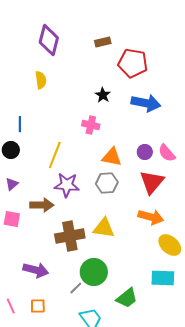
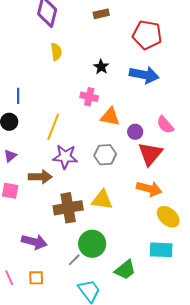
red pentagon: (133, 63) -> (147, 35), moved
yellow semicircle: (41, 80) -> (56, 52), moved
purple circle: (145, 152) -> (135, 132), moved
orange triangle: (112, 157) -> (110, 117), moved

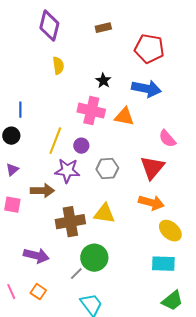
pink cross: (89, 97) -> (91, 111), size x1.5
orange triangle: (110, 117) -> (124, 117), moved
purple circle: (135, 132) -> (81, 146), moved
green trapezoid: (125, 270) -> (172, 301), moved
orange square: (36, 278) -> (38, 292), turned 35

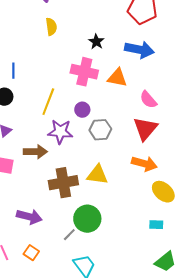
pink semicircle: (167, 139) -> (148, 100), moved
purple circle: (81, 146) -> (82, 110), moved
cyan rectangle: (163, 264) -> (156, 225), size x0.6

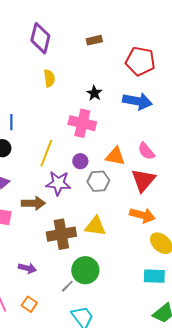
orange triangle: (117, 78) -> (115, 156), moved
purple arrow: (29, 217) -> (27, 268), size x0.7
cyan rectangle: (156, 225) -> (154, 276), size x1.5

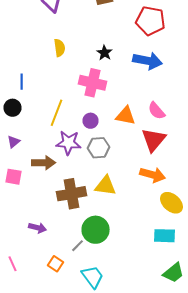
yellow semicircle: (49, 78) -> (60, 48), moved
gray hexagon: (98, 181) -> (98, 148), moved
orange square: (29, 304) -> (56, 264), moved

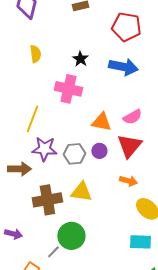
pink semicircle: (156, 111) -> (132, 117), turned -78
purple circle: (90, 121) -> (99, 151), moved
orange arrow: (152, 175) -> (128, 181), size x0.7

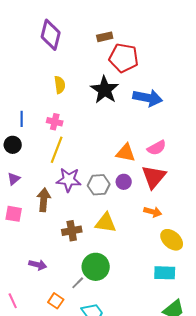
red pentagon: (126, 27) -> (124, 58), moved
black star: (80, 59) -> (105, 90), size x1.8
pink cross: (68, 89) -> (55, 122), moved, size x0.6
brown arrow: (19, 169) -> (44, 200), turned -85
brown cross: (47, 200) -> (72, 231), size x0.7

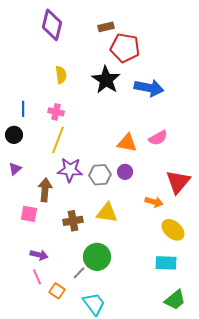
red triangle: (154, 177) -> (178, 182), moved
pink square: (14, 214) -> (29, 214), moved
pink line: (13, 301) -> (37, 277), moved

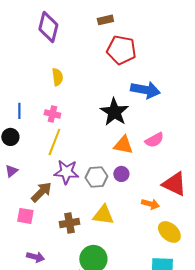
brown rectangle: (106, 27) -> (105, 20), moved
black star: (106, 80) -> (114, 112), moved
red triangle: (178, 182) -> (174, 184), turned -44
brown arrow: (45, 190) -> (41, 192), turned 40

